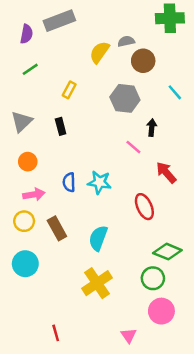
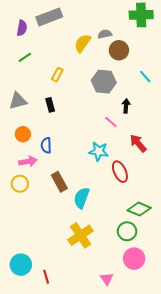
gray triangle: (22, 122) -> (18, 101), turned 30
blue semicircle: (69, 182) -> (46, 145), moved
cyan star: (99, 182) -> (99, 151), moved
brown rectangle: (57, 228) -> (59, 182), moved
cyan circle: (25, 264) -> (21, 265), moved

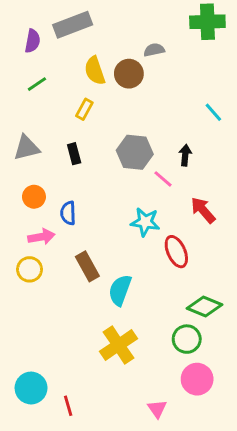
yellow semicircle: (83, 43) -> (95, 71), moved, turned -54
brown circle: (119, 50) -> (129, 74), moved
gray hexagon: (104, 82) -> (135, 152), moved

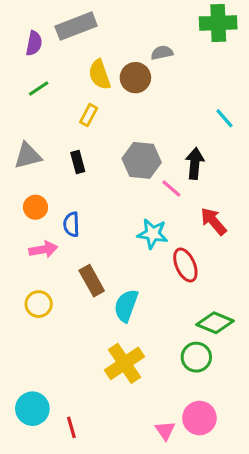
black arrow: (185, 155) -> (195, 164), size x1.4
yellow circle: (30, 269) -> (39, 304), moved
pink circle: (197, 379) -> (199, 418), moved

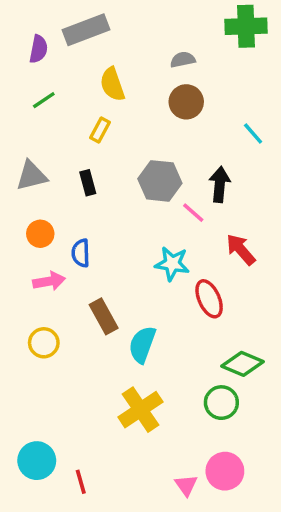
brown circle: (135, 78) -> (186, 102), moved

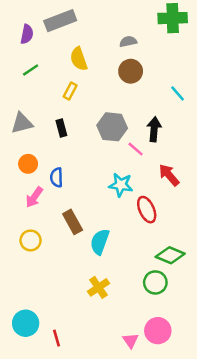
pink arrow: (49, 281) -> (34, 197), turned 135
yellow cross: (140, 410) -> (98, 287), size x0.7

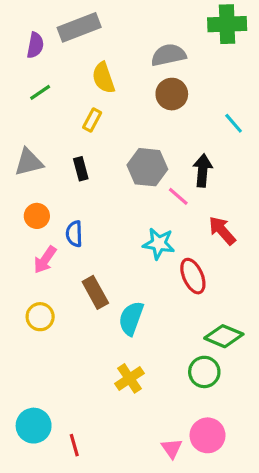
gray semicircle: (128, 42) -> (169, 55), size x1.5

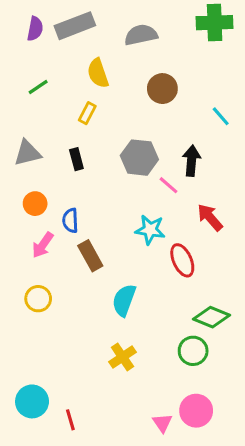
purple semicircle: (35, 45) -> (35, 29), moved
gray semicircle: (169, 55) -> (141, 35), moved
brown rectangle: (95, 292) -> (90, 256), moved

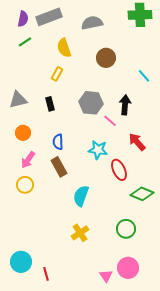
green line: (38, 87) -> (25, 42), moved
blue semicircle: (70, 220) -> (58, 142), moved
yellow circle: (38, 299) -> (25, 185), moved
green diamond: (211, 317) -> (142, 194), moved

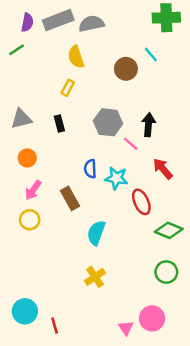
gray semicircle: (92, 23) -> (91, 24), moved
green line: (25, 42) -> (17, 50), moved
cyan line: (144, 76) -> (151, 55), moved
blue semicircle: (58, 142) -> (90, 169), moved
green circle: (126, 229) -> (166, 272), moved

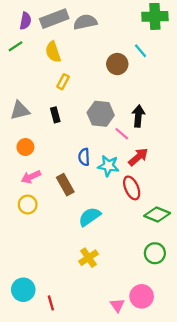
yellow semicircle: (76, 57) -> (53, 52), moved
red arrow: (163, 169) -> (138, 157), moved, turned 90
pink arrow: (33, 190) -> (31, 177), turned 30
cyan semicircle: (96, 233) -> (90, 217), turned 35

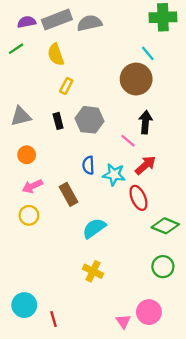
purple semicircle: (25, 21) -> (27, 22), turned -112
brown circle: (117, 64) -> (136, 79), moved, size x1.4
gray hexagon: (101, 114) -> (90, 120), moved
yellow cross: (88, 258) -> (93, 271), turned -30

